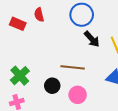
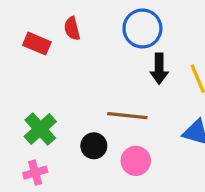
black arrow: (92, 39) -> (159, 69), turned 42

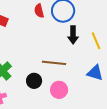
red semicircle: (72, 28) -> (39, 11), moved

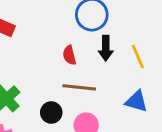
red semicircle: (39, 11) -> (69, 55), moved

